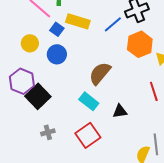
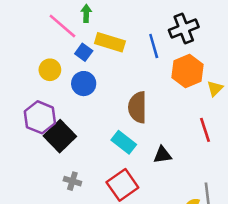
blue line: (113, 24) -> (154, 46), turned -66
brown semicircle: (100, 73) -> (137, 107), turned -40
gray cross: (48, 132) -> (72, 181), turned 32

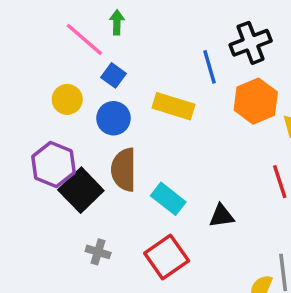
yellow rectangle: (110, 42) -> (173, 106), moved
brown semicircle: (137, 107) -> (124, 170), moved

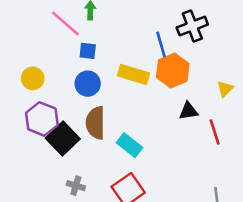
blue square: (113, 75) -> (88, 51), turned -30
yellow circle: (67, 99) -> (33, 78), moved
orange hexagon: (256, 101) -> (173, 71), moved
black triangle: (221, 216) -> (188, 111), moved

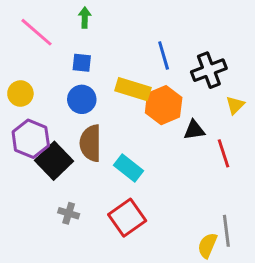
pink line: (65, 23) -> (36, 32), moved
black cross: (192, 26) -> (209, 70), moved
orange hexagon: (173, 71) -> (164, 105), moved

